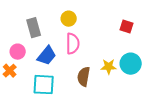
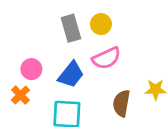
gray rectangle: (34, 28) -> (71, 28), moved
pink semicircle: (73, 44) -> (106, 58), turned 65

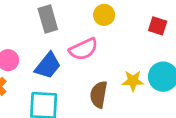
yellow circle: (101, 24) -> (104, 15), moved

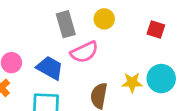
gray rectangle: (48, 19) -> (66, 24), moved
blue trapezoid: (48, 66) -> (50, 68), turned -100

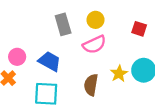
pink semicircle: (84, 52) -> (94, 44), moved
yellow star: (132, 83) -> (119, 74), turned -30

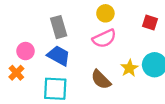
gray rectangle: (63, 24) -> (59, 27), moved
brown semicircle: (91, 85) -> (101, 80), turned -55

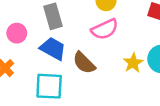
pink circle: (26, 51) -> (17, 33), moved
brown semicircle: (101, 80) -> (84, 63), moved

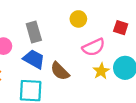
pink semicircle: (105, 29) -> (94, 47), moved

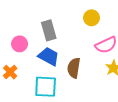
brown semicircle: (60, 71) -> (74, 68), turned 54

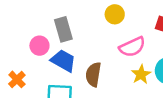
pink circle: (20, 44) -> (39, 46), moved

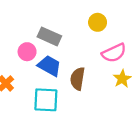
gray rectangle: (63, 29) -> (49, 36), turned -50

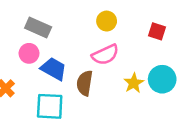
gray rectangle: (49, 36) -> (38, 27), moved
pink semicircle: (114, 53) -> (105, 55), moved

